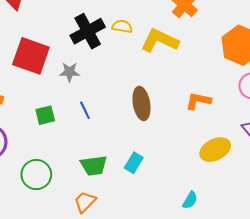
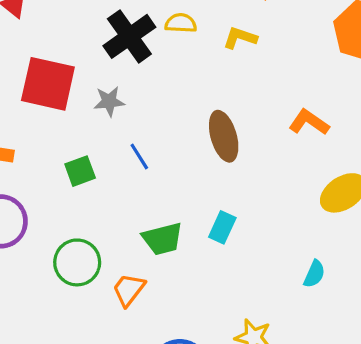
yellow L-shape: (160, 41) -> (240, 38), size x0.6
orange L-shape: (198, 101) -> (309, 122), turned 30
orange trapezoid: (85, 202) -> (129, 290), moved

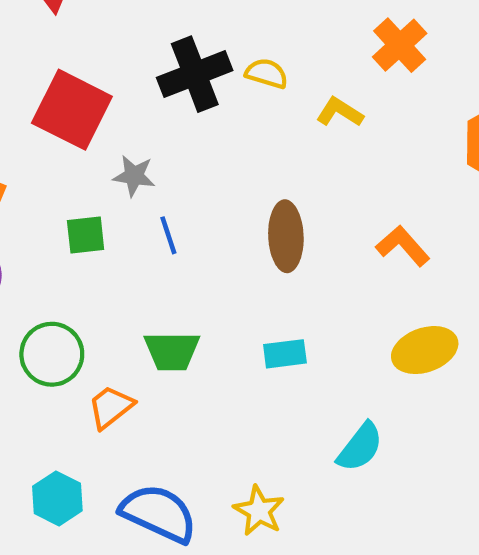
gray star: (109, 101) -> (134, 176), moved
cyan rectangle: (222, 227) -> (285, 354), moved, turned 44
cyan semicircle: (314, 274) -> (360, 447), size x1.4

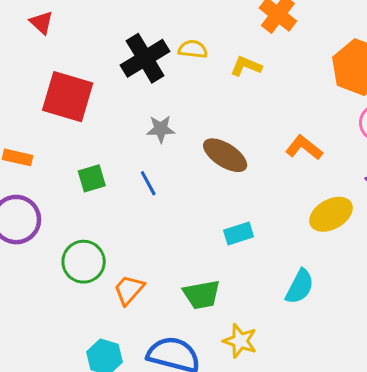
gray star: (134, 176) -> (161, 129), moved
blue line: (168, 235) -> (148, 183), moved
brown ellipse: (286, 236) -> (225, 155), turned -45
green trapezoid: (172, 351) -> (202, 295), moved

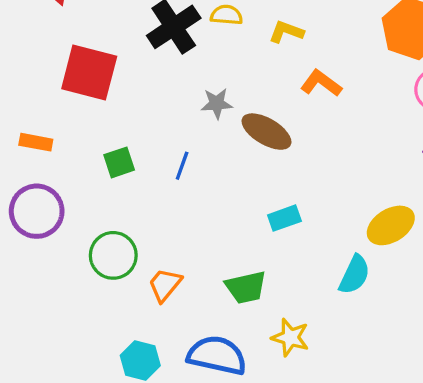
gray star: (161, 129) -> (217, 104), moved
orange L-shape: (304, 148) -> (321, 83), moved
blue line: (148, 183) -> (182, 166), turned 50
yellow ellipse: (331, 214) -> (391, 225), moved

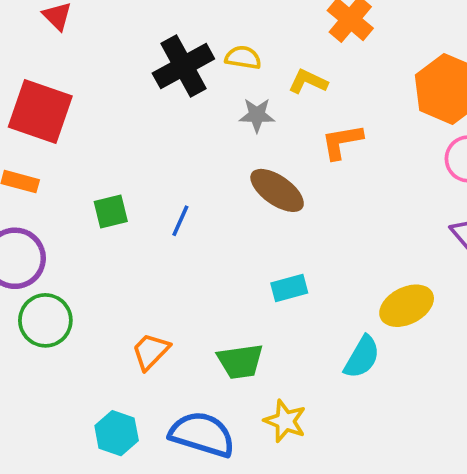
red square: (89, 73) -> (40, 111), moved
orange L-shape: (321, 83) -> (342, 142), turned -51
gray star: (217, 104) -> (257, 115), moved
green circle: (113, 255) -> (45, 320), moved

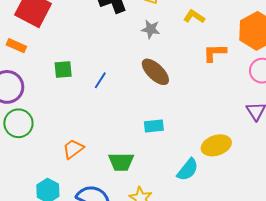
yellow L-shape: (308, 82) -> (194, 16), moved
orange L-shape: (342, 142) -> (215, 53), moved

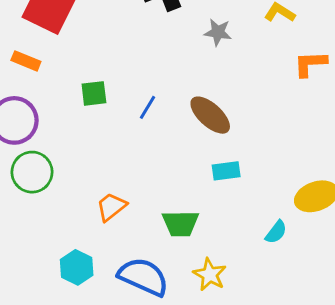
brown ellipse: (155, 72) -> (210, 115), moved
cyan semicircle: (188, 170) -> (276, 232), size x0.7

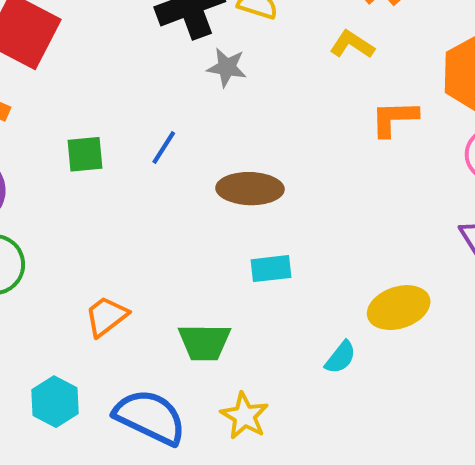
gray star: (218, 32) -> (227, 67), moved
blue line: (148, 107) -> (164, 147), moved
brown ellipse: (210, 115) -> (250, 189), turned -42

